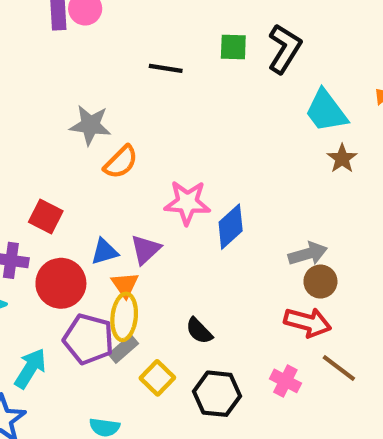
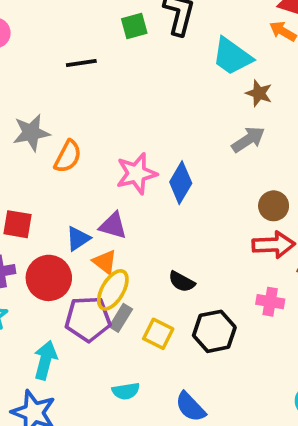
purple triangle: (146, 250) -> (113, 226), turned -44
gray arrow: (308, 254) -> (248, 140), moved
yellow ellipse: (124, 317) -> (113, 290), turned 42

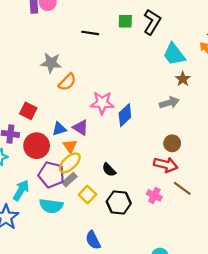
cyan semicircle: (126, 391) -> (51, 206), moved, size x1.5

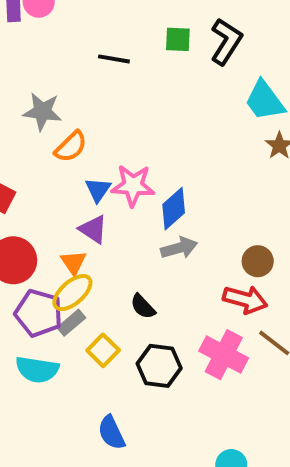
gray arrow: (169, 103) -> (179, 248), moved
blue triangle: (59, 129) -> (98, 190), moved, turned -40
pink cross: (154, 195) -> (224, 355), size x1.6

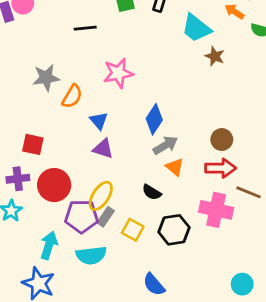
pink star: (133, 186) -> (118, 73), moved
orange triangle: (73, 262) -> (175, 167), moved

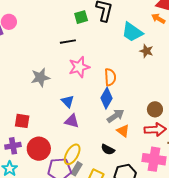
black line: (85, 28) -> (68, 42), moved
gray star: (46, 78) -> (40, 77), moved
orange semicircle: (72, 96) -> (110, 77), moved, turned -30

